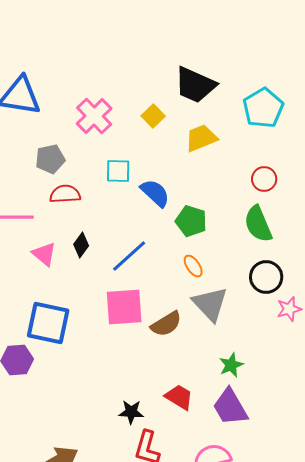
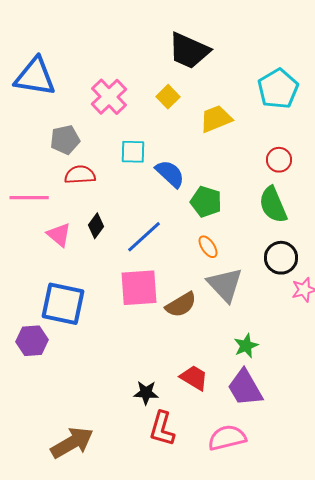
black trapezoid: (195, 85) -> (189, 51), moved

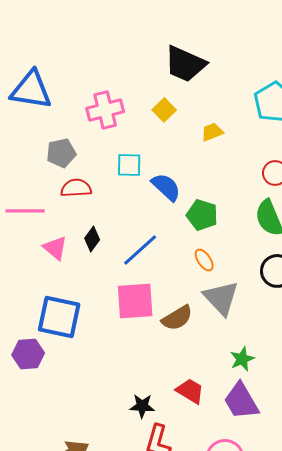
pink cross: (109, 97) -> (105, 110), turned 30
yellow trapezoid: (216, 119) -> (212, 132), size x0.7

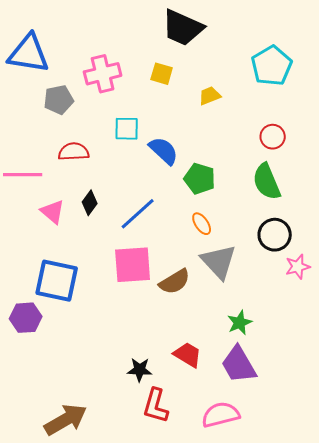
yellow square: (164, 110) -> (162, 74), turned -30
gray pentagon: (61, 153) -> (59, 100), moved

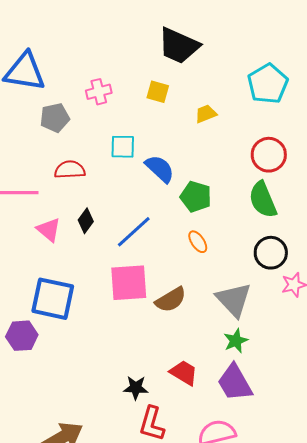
pink cross: (103, 74) -> (99, 92), size x0.7
red circle: (273, 137) -> (269, 155), size x1.4
gray triangle: (219, 262) -> (234, 300), moved

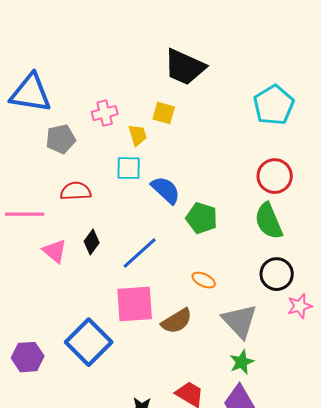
yellow trapezoid: (206, 114) -> (138, 135), moved, turned 95
orange ellipse: (198, 242) -> (204, 280), moved, turned -30
blue square: (53, 299) -> (89, 342), moved, turned 33

